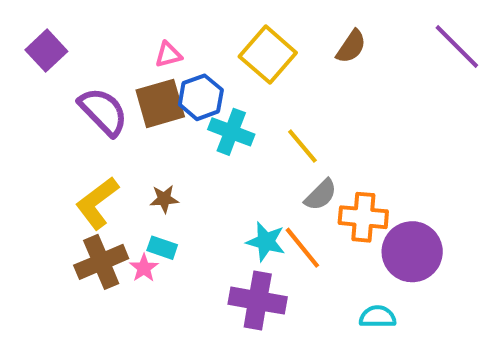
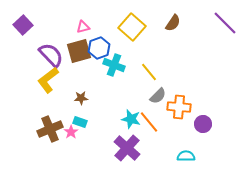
yellow L-shape: (97, 203) -> (48, 80), moved
purple circle: (412, 252) -> (203, 124), size x0.6
purple cross: (258, 301) -> (127, 148), turned 32

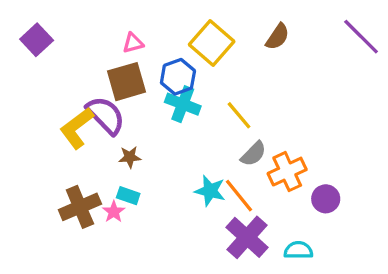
blue hexagon: (99, 48) -> (178, 77), moved
purple semicircle: (51, 55) -> (106, 115), moved
orange cross: (179, 107) -> (287, 172), turned -30
purple cross: (127, 148) -> (247, 237), moved

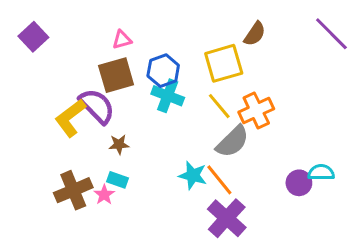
yellow square: (212, 43) -> (224, 63), moved, turned 33
gray semicircle: (253, 154) -> (233, 141), size x1.4
orange cross: (287, 172) -> (256, 111), moved
cyan semicircle: (298, 250) -> (321, 172), moved

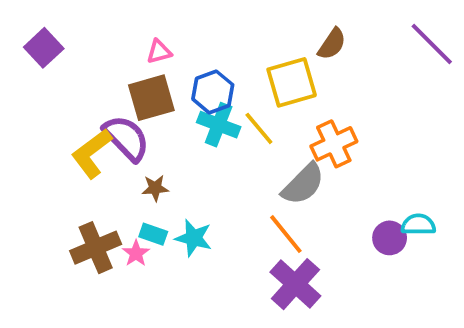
yellow line: (219, 106) -> (259, 128), moved
cyan star: (193, 175) -> (194, 238), moved

